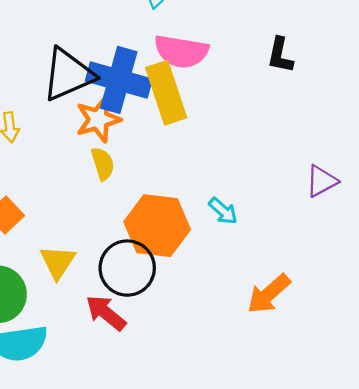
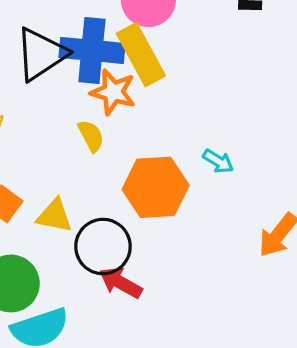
orange star: (98, 119) -> (113, 92), moved, turned -30
yellow triangle: (58, 262) -> (54, 216), moved, turned -42
black circle: (127, 268) -> (103, 247), moved

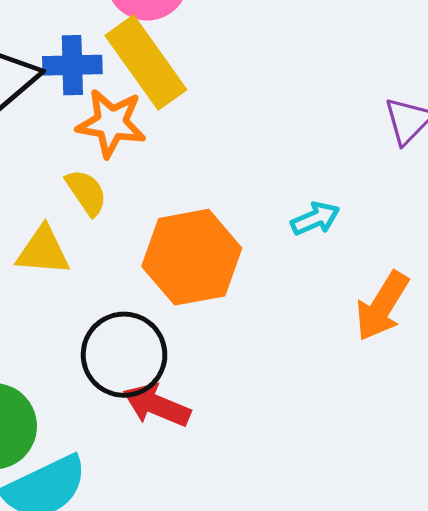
blue cross: (92, 50) -> (72, 65), size x0.6
cyan arrow: (218, 161) -> (315, 219), moved, turned -48
yellow triangle: (54, 216) -> (43, 251), moved

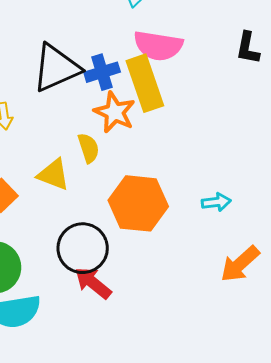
blue cross: (72, 65) -> (102, 72), turned -32

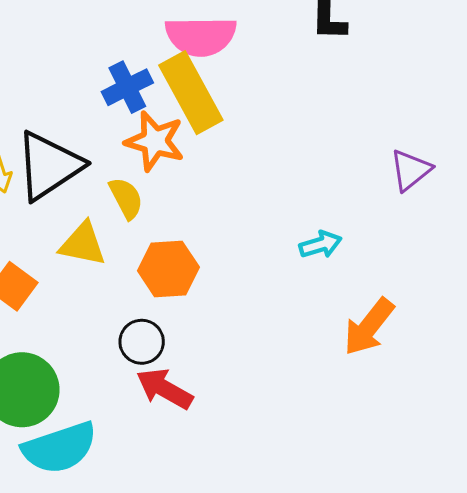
black triangle: (56, 68) -> (49, 166), moved
orange hexagon: (138, 203) -> (168, 269), moved, size x0.7
black circle: (83, 248) -> (142, 342), size x0.6

